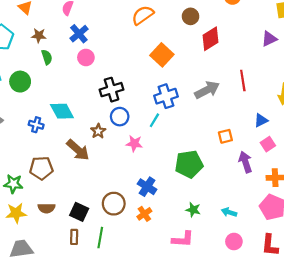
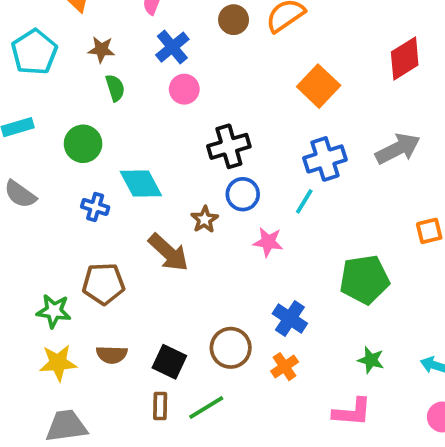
brown circle: (191, 16) -> (234, 20), moved
green circle: (20, 82) -> (83, 144), moved
green line: (100, 238) -> (206, 408), turned 48

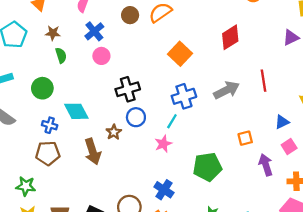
pink star: (268, 242) -> (163, 144), moved, turned -30
brown arrow: (168, 252) -> (93, 151), turned 30
brown pentagon: (103, 284) -> (48, 153), moved

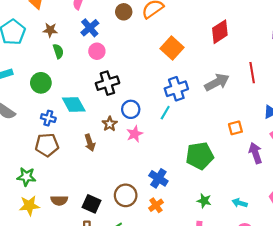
black cross: (128, 89) -> (107, 83), moved
pink star: (163, 144) -> (135, 134), moved
brown arrow: (93, 151) -> (90, 143), size x0.7

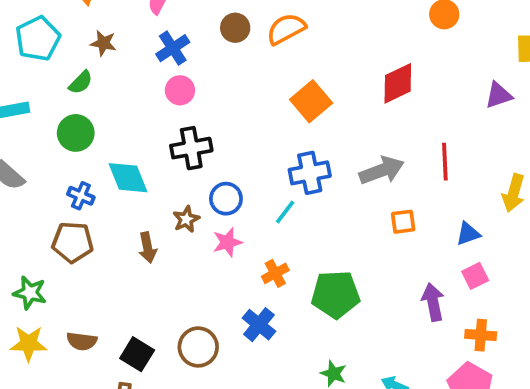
green semicircle: (58, 51) -> (81, 82), moved, turned 56
orange square: (235, 128) -> (403, 222), moved
orange cross: (156, 205) -> (275, 273), moved

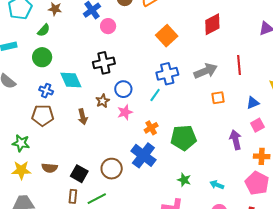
pink circle: (180, 90) -> (108, 26), moved
blue cross: (259, 325) -> (143, 155), size x1.4

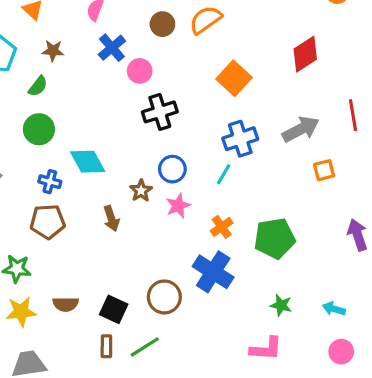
black cross: (104, 63) -> (160, 112), moved

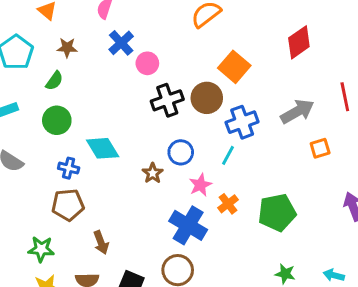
brown circle: (162, 24) -> (207, 98), moved, size x1.4
pink star: (178, 206) -> (200, 185), moved
brown arrow: (111, 218) -> (101, 242), moved
blue cross: (213, 272) -> (188, 225), moved

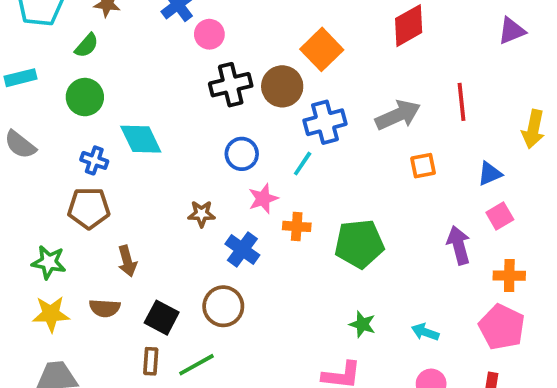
brown star: (153, 173) -> (201, 214), moved, turned 30
orange cross: (228, 204) -> (297, 226), turned 36
blue cross: (188, 225) -> (242, 250), size x0.7

